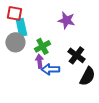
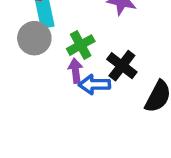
black cross: (76, 55) -> (122, 66), moved

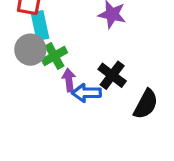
green cross: (81, 45) -> (54, 56), moved

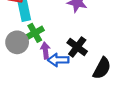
gray circle: (30, 50) -> (17, 42), moved

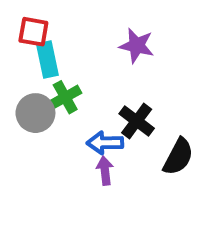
purple arrow: (45, 51) -> (105, 171), moved

